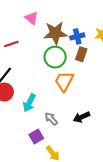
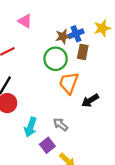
brown star: (55, 33) -> (63, 37), moved, size x0.6
cyan arrow: (29, 103) -> (30, 127), moved
black arrow: (82, 117) -> (90, 100), moved

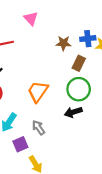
blue cross: (76, 34) -> (88, 39), moved
green circle: (56, 59) -> (79, 89), moved
orange trapezoid: (69, 83) -> (38, 91), moved

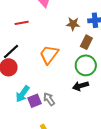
orange trapezoid: (38, 91) -> (49, 55), moved
purple square: (20, 144) -> (35, 101), moved

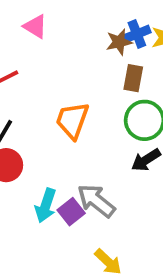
brown star: (73, 24) -> (119, 42), moved
gray arrow: (49, 99) -> (96, 201), size x1.5

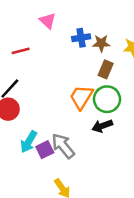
blue cross: (137, 34) -> (81, 38), moved
orange trapezoid: (72, 120) -> (81, 97), moved

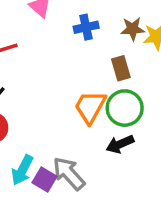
brown star: (101, 43) -> (133, 29), moved
brown rectangle: (106, 69) -> (121, 68), turned -36
purple square: (45, 150) -> (44, 180), turned -30

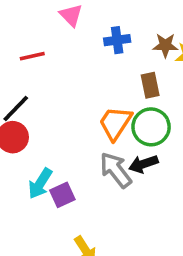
gray arrow: (69, 173) -> (116, 170), moved
purple square: (44, 180) -> (62, 195), turned 30

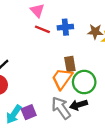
red line: (32, 56) -> (42, 29), moved, turned 32
brown rectangle: (150, 85) -> (70, 64), moved
purple square: (62, 195) -> (29, 112), moved

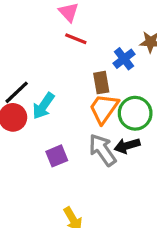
blue cross: (65, 27) -> (124, 59), moved, turned -32
brown rectangle: (70, 64) -> (101, 83), moved
cyan arrow: (14, 114) -> (43, 106), moved

